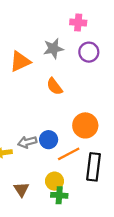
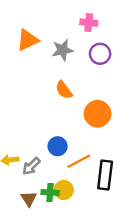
orange triangle: (20, 62) -> (28, 40), moved
orange circle: (85, 125) -> (98, 114), moved
gray arrow: (27, 142) -> (31, 166), moved, turned -30
green cross: (59, 195) -> (50, 192), moved

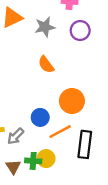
orange circle: (98, 114) -> (72, 101), moved

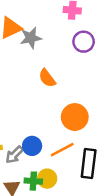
gray star: (45, 27) -> (31, 38), moved
blue circle: (40, 117) -> (32, 146), moved

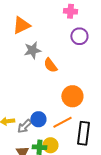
gray star: (31, 38) -> (32, 50), moved

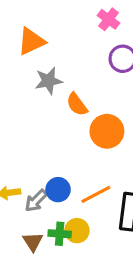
pink cross: (70, 11) -> (108, 19), turned 32
orange circle: (72, 96) -> (107, 131), moved

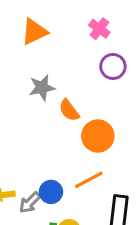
orange triangle: (31, 41) -> (34, 32), moved
orange line: (96, 194) -> (89, 180), moved

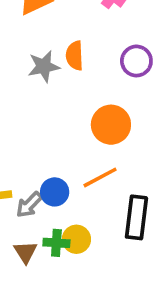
purple circle: (113, 66) -> (136, 61), moved
orange semicircle: (69, 110) -> (75, 56), moved, turned 35

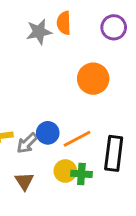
orange line: (100, 177) -> (77, 139), moved
green cross: (56, 243) -> (81, 174), moved

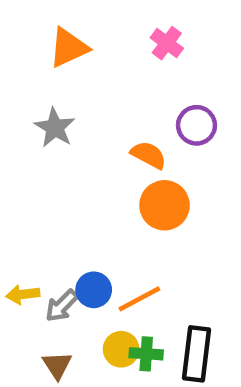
orange semicircle: (64, 23) -> (149, 155), moved, turned 120
gray star: (39, 32) -> (55, 128), moved, turned -30
black rectangle: (114, 153) -> (196, 354), moved

